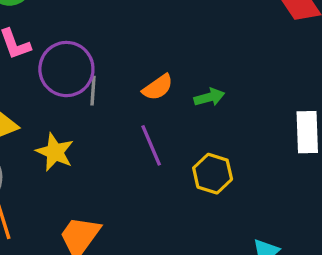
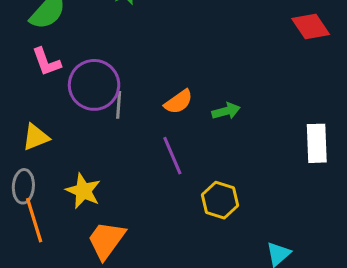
yellow star: (55, 152) -> (83, 191), moved
yellow hexagon: (213, 174) -> (220, 200), moved

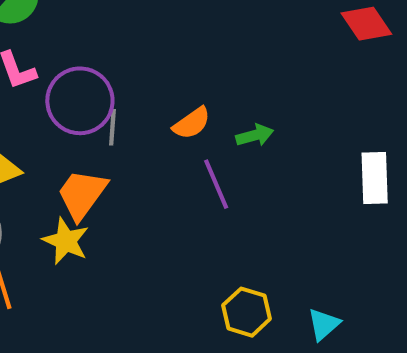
purple line: (172, 156) -> (216, 184), moved
yellow hexagon: (220, 200) -> (247, 312), moved
orange trapezoid: (106, 240) -> (82, 194), moved

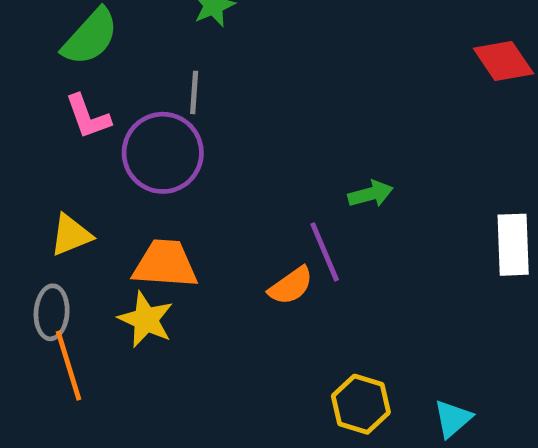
orange semicircle: (192, 123) -> (291, 286), moved
gray line: (112, 127) -> (194, 92), moved
orange trapezoid: (82, 194) -> (165, 264), turned 58

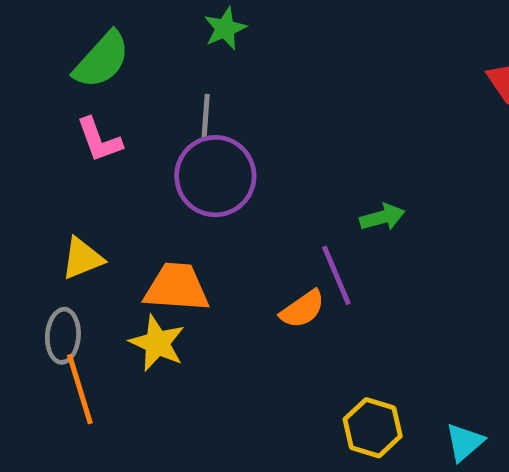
purple circle: (163, 153) -> (215, 176), moved

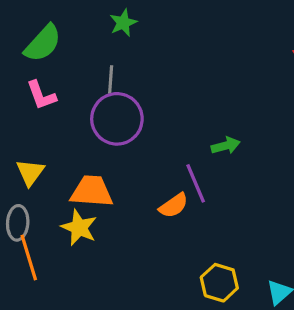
yellow triangle: (82, 258) -> (30, 172), turned -32

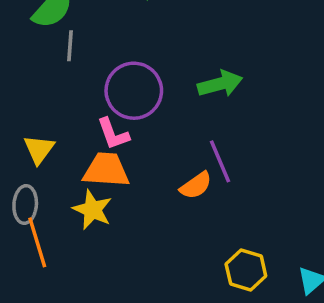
gray line: (111, 79) -> (70, 46), moved
pink L-shape: (41, 95) -> (113, 134), moved
green arrow: (226, 146) -> (220, 84), moved, size x1.4

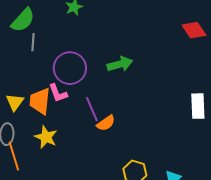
purple line: (220, 161) -> (92, 109), moved
orange trapezoid: (106, 170) -> (40, 101), moved, turned -88

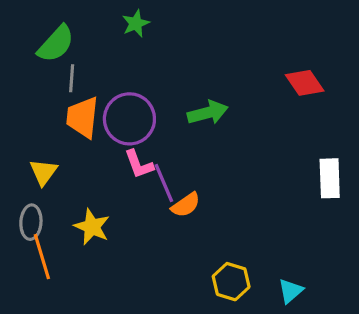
red diamond: (194, 30) -> (305, 83), moved
pink L-shape: (58, 93) -> (139, 164), moved
orange trapezoid: (40, 101) -> (83, 117), moved

